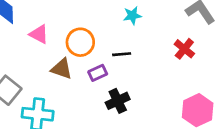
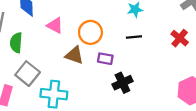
black line: (122, 54) -> (134, 37), moved
purple rectangle: (98, 73) -> (105, 59), turned 35

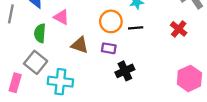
orange circle: (90, 32) -> (111, 21), moved
green semicircle: (16, 43) -> (40, 33), moved

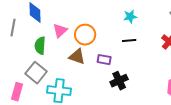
pink triangle: (61, 17) -> (60, 31), turned 49
orange circle: (111, 21) -> (85, 35), moved

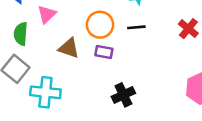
orange circle: (85, 35) -> (100, 25), moved
black cross: (119, 81) -> (123, 95), moved

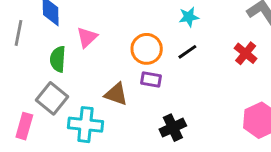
black line: (136, 27) -> (187, 52), turned -30
brown triangle: (69, 48) -> (116, 94), moved

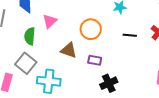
black line: (187, 52) -> (130, 35), moved, turned 40
purple rectangle: (151, 79) -> (95, 60), moved
brown triangle: (116, 94) -> (69, 50), moved

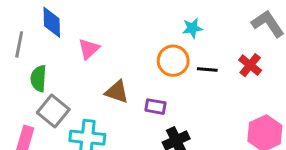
orange circle: (91, 29) -> (173, 61), moved
green semicircle: (30, 36) -> (38, 78), moved

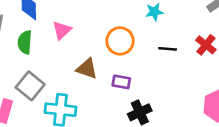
orange circle: (173, 61) -> (120, 41), moved
green semicircle: (38, 78) -> (25, 42), moved

